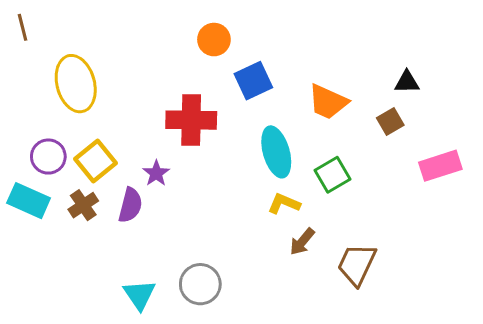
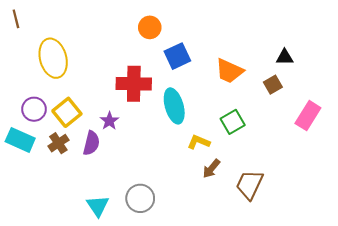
cyan ellipse: (276, 152) -> (174, 106), moved
pink rectangle: (440, 166) -> (308, 116), turned -40

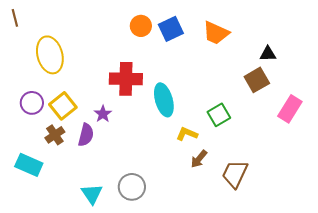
blue square: (177, 56) -> (171, 29), moved
orange trapezoid: (229, 71) -> (216, 33), moved
brown square: (273, 85) -> (257, 80), size x1.4
cyan rectangle: (20, 140) -> (29, 165), moved

